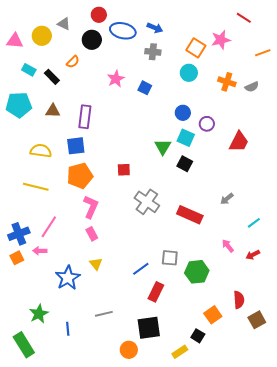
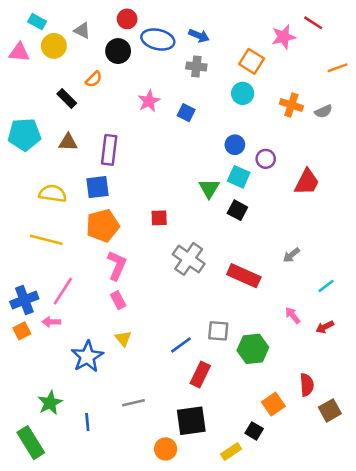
pink star: (221, 40) -> (284, 37), moved
cyan rectangle: (29, 70) -> (37, 22), moved

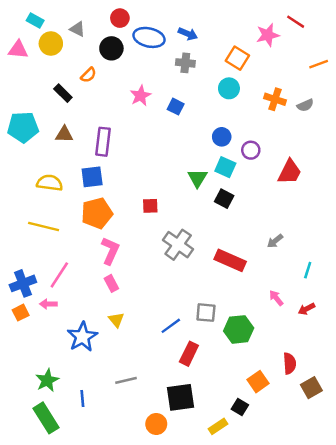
cyan line: (326, 286) -> (308, 270), turned -35
green rectangle: (31, 443) -> (46, 418), moved

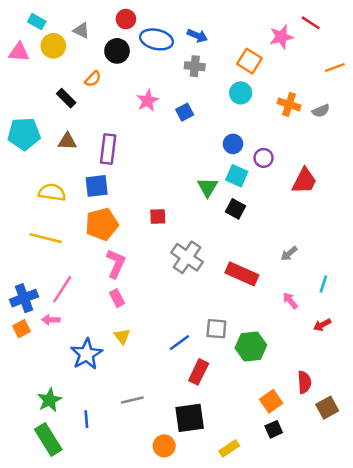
blue square: (176, 107) -> (185, 112), turned 35
pink arrow: (276, 298) -> (290, 301), moved
black square: (240, 407) -> (274, 429), moved, turned 35

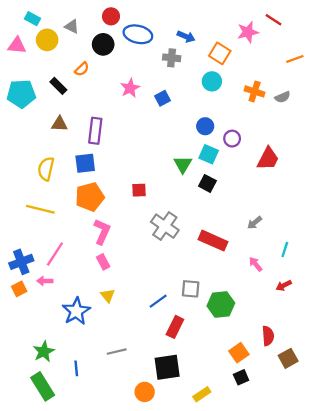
blue arrow: (197, 36) -> (186, 37), moved
cyan pentagon: (24, 134) -> (21, 94), moved
yellow semicircle: (52, 192) -> (46, 169), turned -85

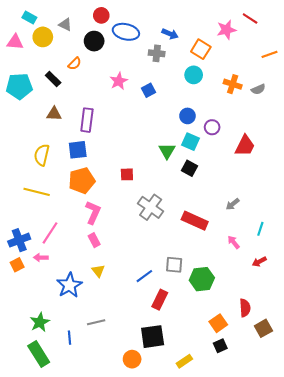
gray line: (117, 352) -> (96, 322), moved

